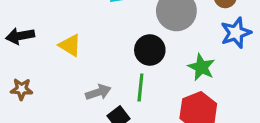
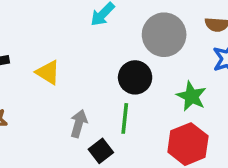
gray arrow: (98, 92) -> (79, 124), turned -55

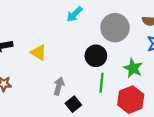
green line: (125, 118) -> (101, 83), moved

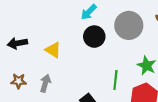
black circle: (96, 56) -> (94, 37), moved
gray arrow: (59, 86) -> (45, 83), moved

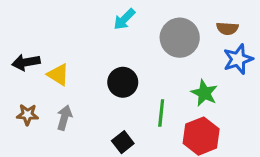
black circle: (94, 37) -> (123, 82), moved
yellow triangle: (53, 50) -> (58, 75), moved

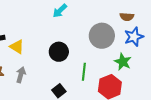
gray circle: (180, 38) -> (102, 36), moved
green star: (204, 93) -> (123, 62), moved

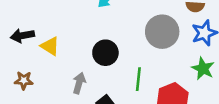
green star: (123, 62) -> (203, 69), moved
gray arrow: (21, 75) -> (79, 83), moved

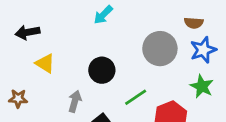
black arrow: (22, 36) -> (28, 32), moved
green line: (138, 79) -> (136, 97), turned 50

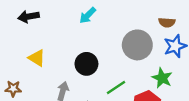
black arrow: (28, 32) -> (29, 17), moved
green star: (202, 86) -> (162, 78), moved

